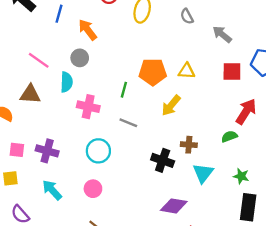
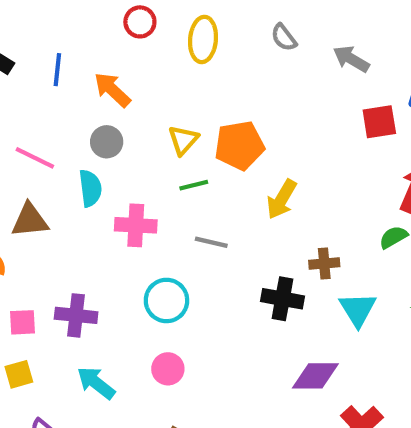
yellow triangle: (187, 71) -> (183, 140), moved, turned -42
green line: (124, 90) -> (194, 185), turned 70

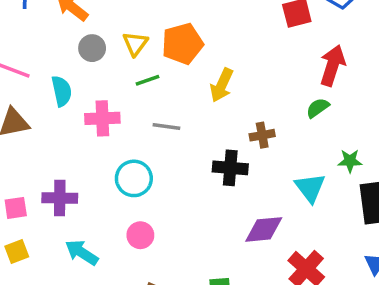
gray circle: (107, 142) -> (92, 48), moved
cyan triangle: (358, 309) -> (310, 188), moved

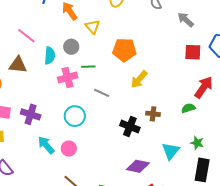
yellow triangle: (135, 44) -> (93, 27), moved, turned -35
gray circle: (92, 48) -> (71, 47), moved
green line: (147, 80) -> (88, 67), moved
pink cross: (102, 118) -> (68, 78), turned -30
cyan arrow: (82, 253) -> (46, 145), moved

